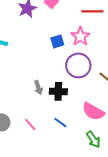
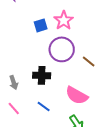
gray arrow: (38, 87) -> (14, 82), moved

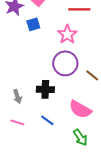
blue square: (41, 25) -> (33, 24), moved
pink line: (14, 108) -> (17, 122), turned -32

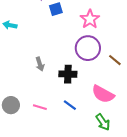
gray arrow: (17, 96) -> (40, 64), moved

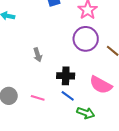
black cross: (68, 74) -> (66, 76), moved
green arrow: (103, 122) -> (86, 113), moved, turned -36

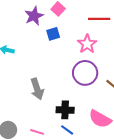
gray arrow: (38, 55) -> (37, 89), size x1.5

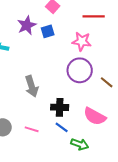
purple star: (34, 16) -> (27, 25), moved
pink star: (87, 44) -> (82, 41), turned -30

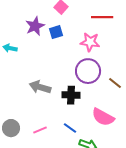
gray arrow: (32, 86) -> (40, 87), turned 125
black cross: (60, 107) -> (71, 95), moved
pink line: (32, 129) -> (40, 130), turned -40

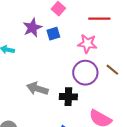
brown line: (115, 83) -> (112, 70), moved

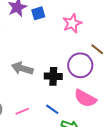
pink star: (87, 44) -> (72, 23), turned -30
purple circle: (85, 73) -> (80, 65), moved

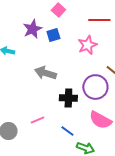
gray arrow: (22, 68) -> (45, 73), moved
pink line: (22, 111) -> (37, 120), moved

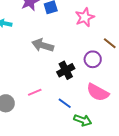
purple circle: (95, 87) -> (93, 59), size x0.7
black cross: (68, 98) -> (66, 70), turned -30

